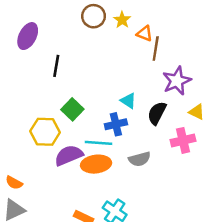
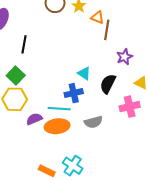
purple star: (177, 81) -> (124, 57), size x0.7
green square: (72, 109) -> (16, 75), moved
purple semicircle: (69, 155) -> (34, 119), size x0.7

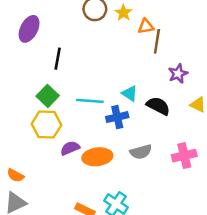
orange triangle: (98, 17) -> (146, 26), turned -32
black semicircle: (108, 84) -> (158, 106), turned 90
pink cross: (130, 107) -> (184, 156), moved
cyan line: (59, 109) -> (90, 101), moved

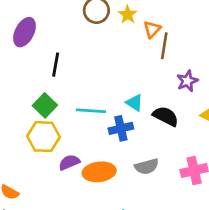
orange triangle: (146, 26) -> (152, 29), turned -35

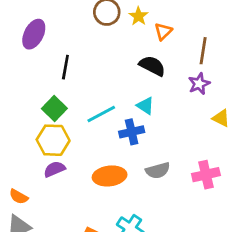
brown line: (164, 46) -> (203, 51), moved
cyan line: (91, 111) -> (101, 114), turned -32
black semicircle: (166, 116) -> (152, 66), moved
purple semicircle: (69, 162) -> (54, 169), moved

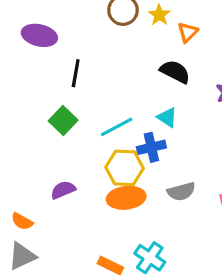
purple ellipse: (34, 34) -> (39, 35), turned 76
yellow hexagon: (53, 140) -> (125, 168), moved

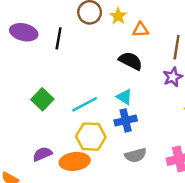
orange triangle: (188, 32) -> (141, 30), turned 42
black line: (76, 73) -> (59, 38), moved
blue cross: (151, 147) -> (126, 120), moved
orange ellipse: (126, 198) -> (75, 161), moved

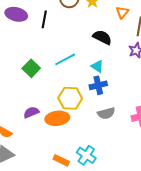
orange triangle: (141, 30) -> (122, 12), moved, turned -48
cyan line: (85, 104) -> (65, 59), moved

